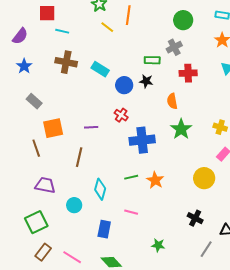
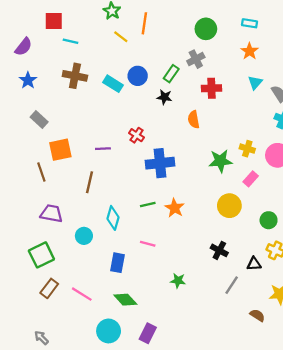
green rectangle: (152, 60) -> (171, 74), turned -56
blue circle: (124, 85) -> (138, 76), moved
green star: (181, 129) -> (220, 161), moved, turned 30

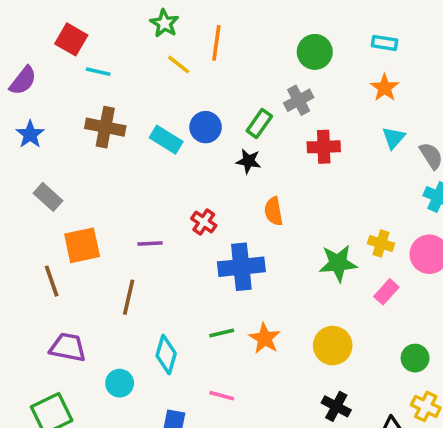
red square: (54, 21) -> (71, 39), turned 30
orange semicircle: (194, 120) -> (274, 211), moved
yellow circle: (229, 206) -> (333, 346), moved

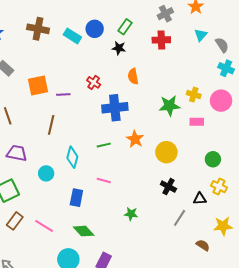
gray cross: (299, 100) -> (165, 14), moved
orange square: (82, 245) -> (38, 85), moved
pink rectangle: (386, 292) -> (197, 122), turned 48
orange star: (265, 338) -> (135, 139), moved

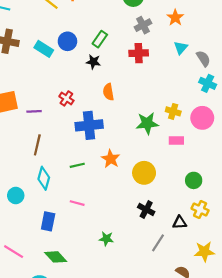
brown line: (51, 125) -> (37, 145), moved

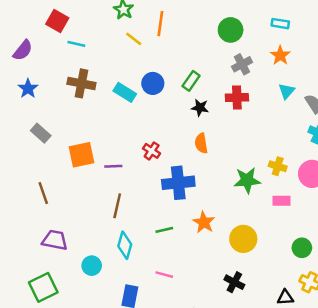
black star: (93, 62) -> (200, 108), moved
black cross: (146, 210) -> (234, 282), moved

